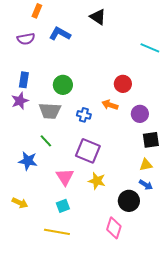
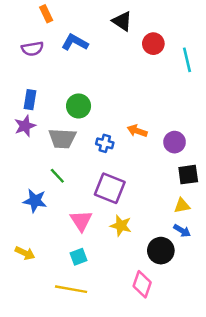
orange rectangle: (37, 11) -> (46, 14), turned -48
cyan line: (150, 48) -> (187, 60), turned 54
red circle: (123, 84) -> (153, 44), moved

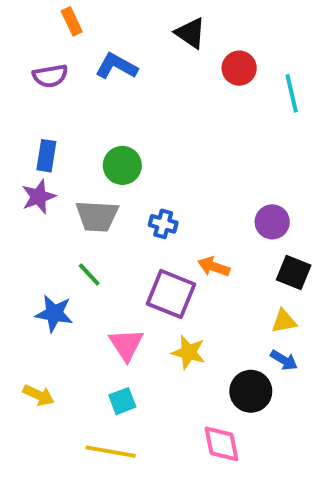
orange arrow: (137, 131) -> (214, 267), moved
black square: (188, 175) -> (294, 273), turned 30
pink diamond: (142, 284) -> (222, 444), turned -30

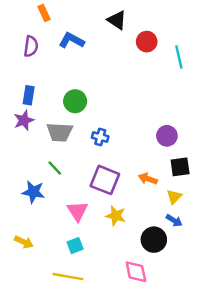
purple semicircle: (50, 76) -> (31, 46), turned -72
orange arrow: (214, 267) -> (148, 179), moved
black square: (294, 273) -> (180, 167), turned -30
yellow triangle: (284, 321) -> (174, 197), turned -35

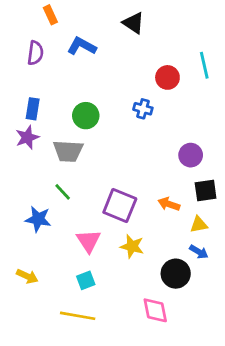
red circle: (147, 42) -> (167, 77), moved
blue cross: (100, 137) -> (143, 109), moved
yellow triangle: (174, 197) -> (199, 225), turned 35

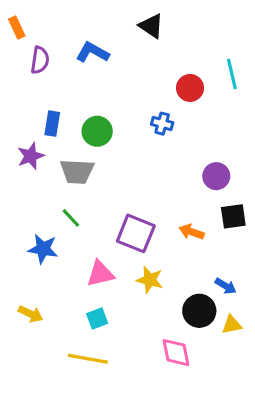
orange rectangle: (50, 15) -> (17, 28), moved
blue rectangle: (33, 109) -> (52, 124), moved
yellow triangle: (199, 225) -> (232, 325), moved
pink triangle: (89, 241) -> (100, 274), turned 50

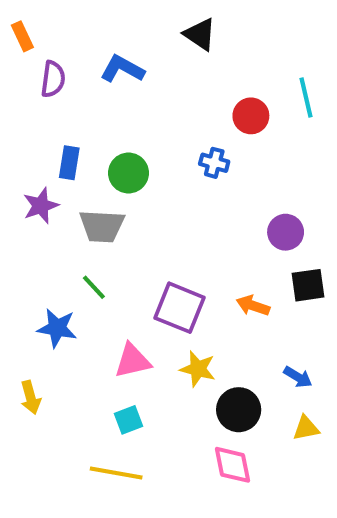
black circle: (199, 311) -> (239, 410), moved
yellow arrow: (31, 314) -> (31, 397), moved, turned 50

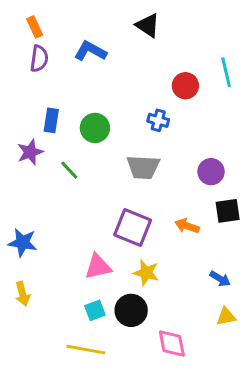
orange rectangle: (22, 36) -> (35, 27), moved
gray trapezoid: (102, 226) -> (143, 167), moved
green line: (94, 287) -> (69, 170), moved
blue star: (57, 328) -> (23, 243), moved
black circle: (239, 410) -> (131, 310), moved

